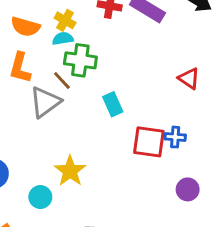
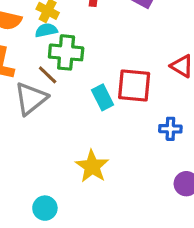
red square: (149, 142) -> (134, 85), moved
yellow star: (70, 171) -> (92, 166), moved
cyan circle: (40, 197) -> (45, 208), moved

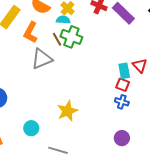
brown line: (48, 75) -> (57, 39), moved
red square: (134, 85) -> (123, 85), moved, size x0.6
cyan rectangle: (103, 97) -> (124, 71), moved

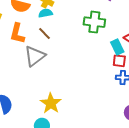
green cross: (71, 37) -> (94, 22), moved
yellow star: (67, 111) -> (51, 103), moved

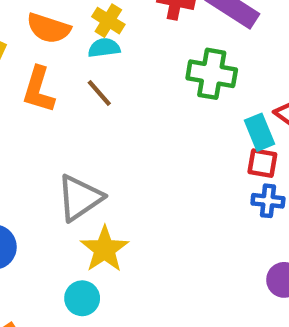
gray triangle: (35, 56) -> (80, 198), moved

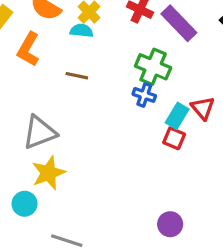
brown line: (99, 93) -> (77, 76), moved, turned -50
cyan rectangle: (260, 132) -> (177, 116), turned 40
blue cross: (268, 201) -> (144, 95), moved

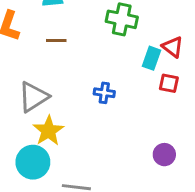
blue cross: (144, 95) -> (104, 93), moved
red square: (174, 138) -> (169, 83), moved
cyan circle: (25, 204) -> (33, 162), size x1.5

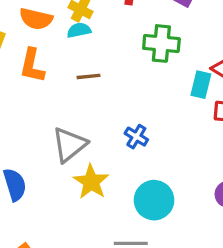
blue cross: (104, 93) -> (136, 137), moved, turned 30
cyan circle: (33, 162) -> (154, 200), moved

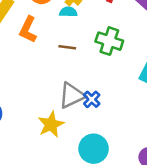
green cross: (161, 43) -> (109, 41), moved
gray triangle: (69, 145) -> (72, 95), moved

